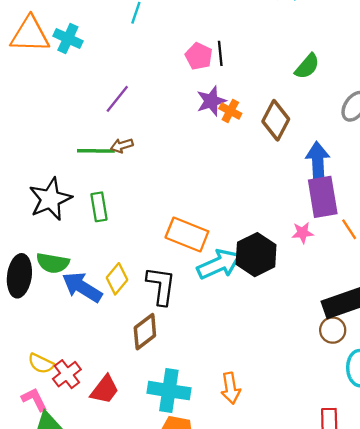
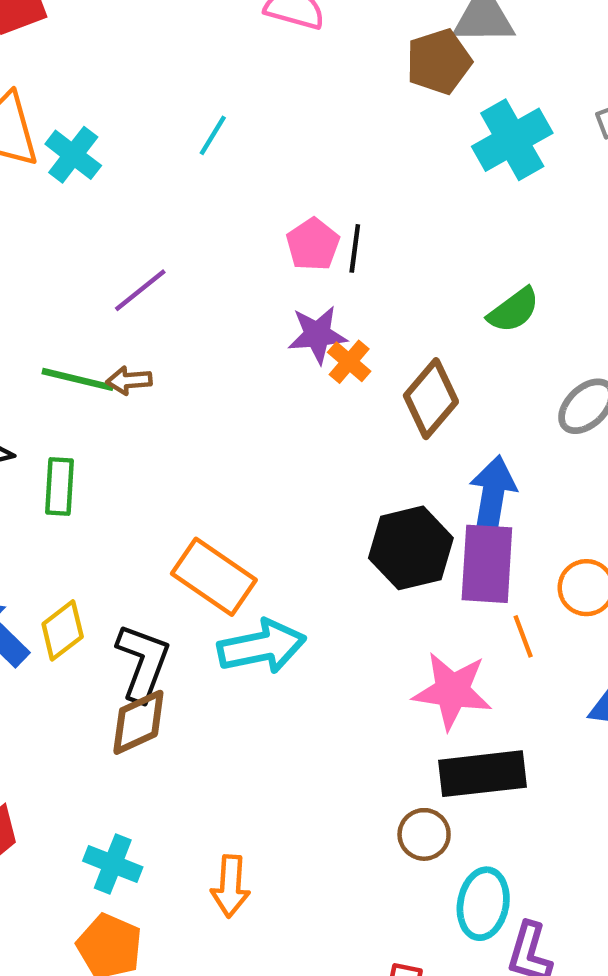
pink star: (302, 233) -> (452, 691), moved, size x1.8
black hexagon: (256, 255) -> (411, 548), moved
brown circle: (333, 330) -> (424, 834), moved
brown diamond: (145, 332) -> (138, 722), moved
cyan cross: (169, 391) -> (113, 864), size x0.7

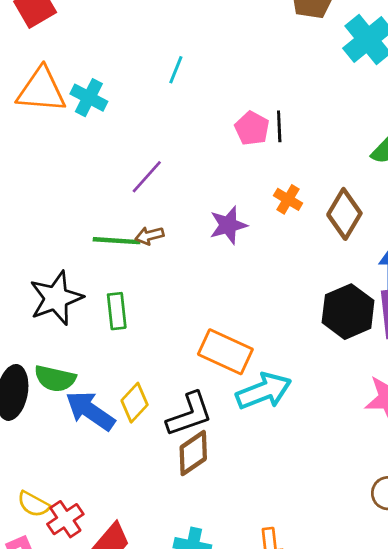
purple star: (317, 335) -> (228, 225), moved
black L-shape: (143, 662) -> (189, 414), turned 60

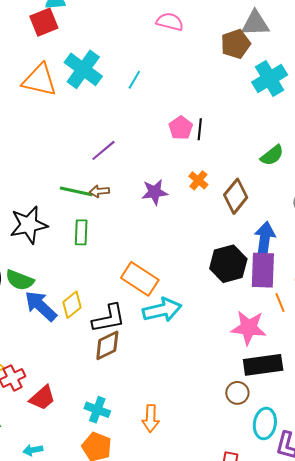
cyan cross: (89, 98) -> (83, 69), moved, size x1.5
green rectangle: (117, 311) -> (81, 232), moved

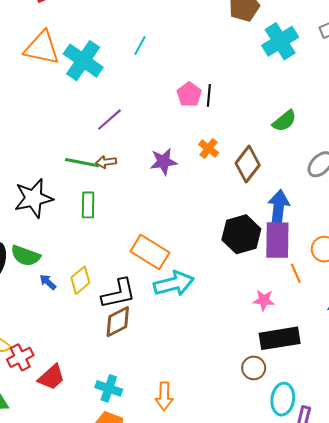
cyan cross: (83, 69) -> (83, 61), moved
blue arrow: (41, 306) -> (48, 282), size x0.5
pink star: (249, 328) -> (264, 300), size x0.6

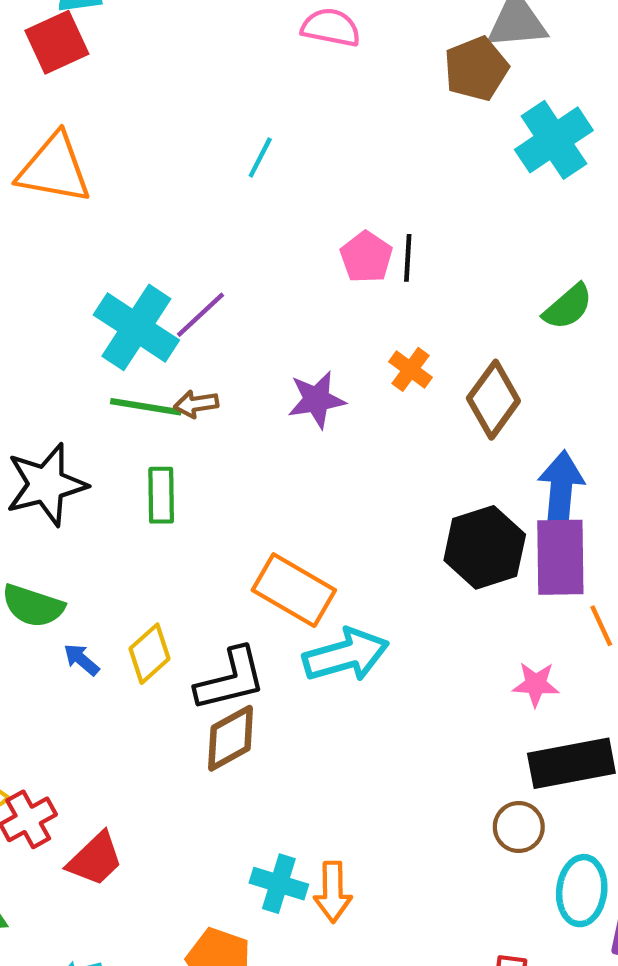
cyan cross: (83, 61) -> (136, 327), moved
cyan cross: (109, 388) -> (279, 884), moved

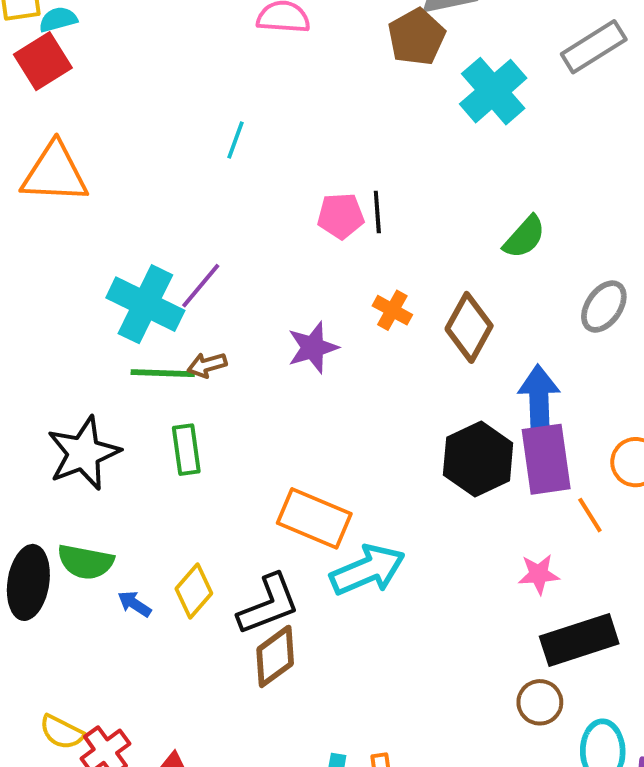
pink pentagon: (366, 257) -> (341, 216), turned -30

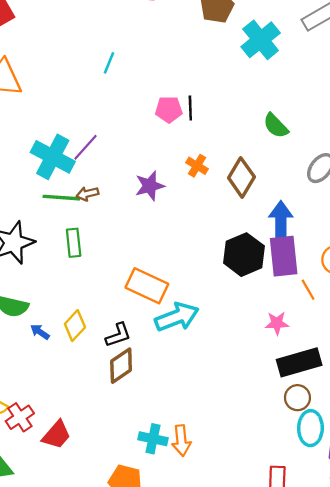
green semicircle: (524, 237) -> (276, 126), turned 92
black L-shape: (268, 604) -> (118, 335), size x0.7
brown circle: (540, 702) -> (297, 398), moved

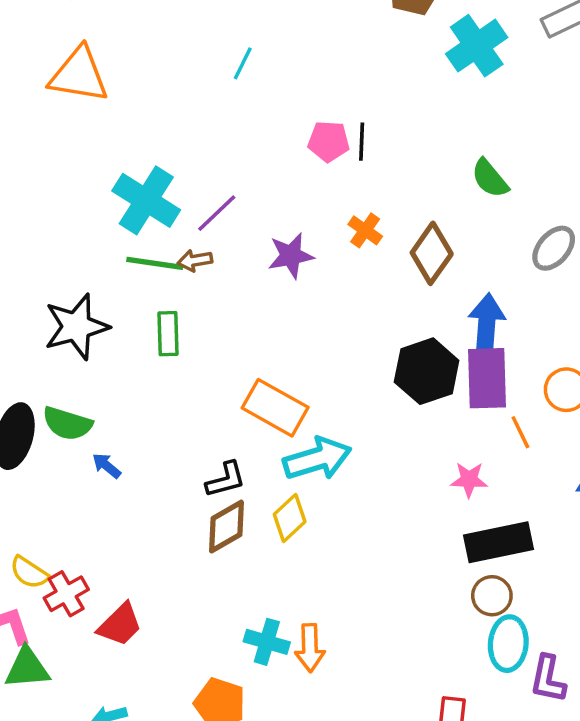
purple line: (85, 147) -> (217, 213), moved
yellow diamond: (75, 326) -> (290, 518), moved

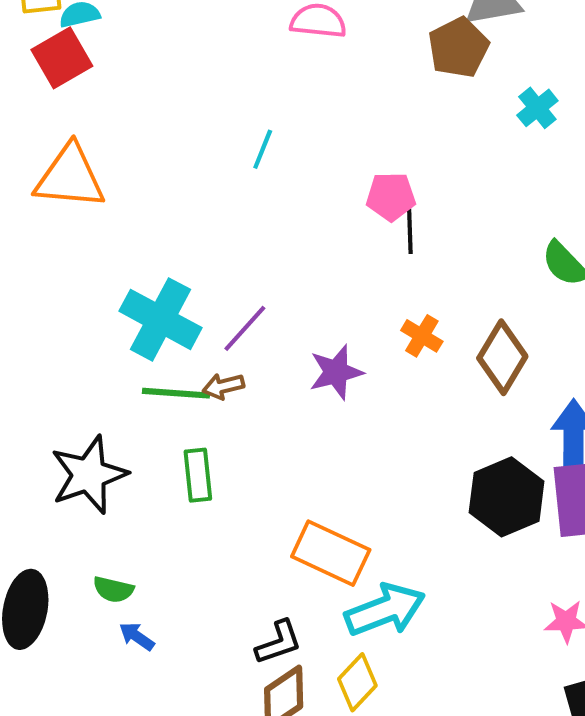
cyan cross: (477, 46) -> (537, 108), size x0.6
pink pentagon: (329, 141) -> (391, 197), moved
green semicircle: (67, 423) -> (113, 589), moved, size x0.7

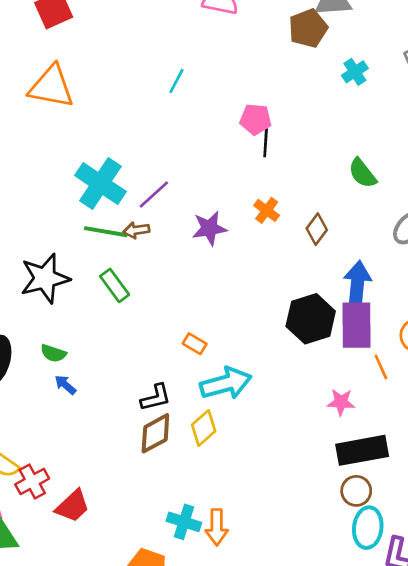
brown diamond: (502, 357) -> (317, 229), size x0.7
green rectangle: (198, 475) -> (115, 285), turned -36
orange rectangle: (331, 553) -> (195, 344), size x0.5

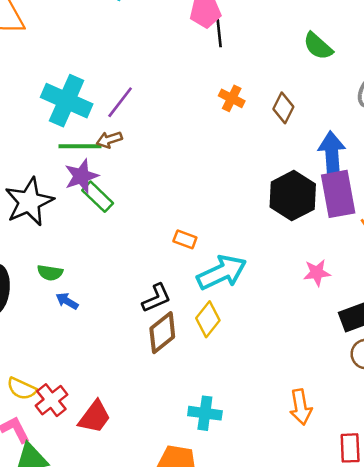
purple star: (209, 228) -> (81, 176), moved
pink star: (341, 402) -> (317, 273), moved
orange arrow: (217, 527) -> (301, 407), moved

